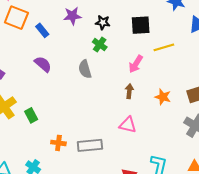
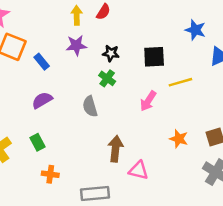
purple semicircle: (43, 64) -> (42, 100), turned -72
brown arrow: (129, 91) -> (116, 149), moved, size x1.5
green rectangle: (31, 115) -> (37, 142), moved
orange cross: (58, 143) -> (50, 174), moved

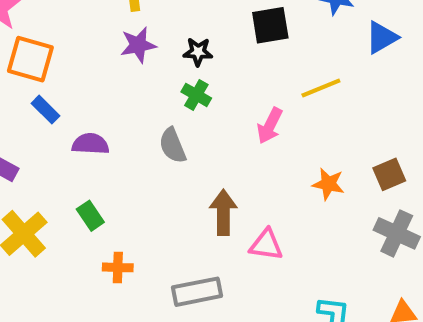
black square: (154, 57) -> (270, 25), moved
blue rectangle: (42, 62) -> (45, 110), moved
purple semicircle: (42, 100) -> (90, 144), turned 40

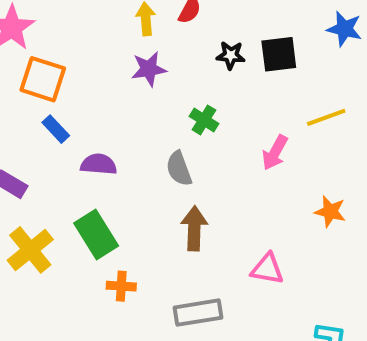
black star: (198, 52) -> (231, 55), moved
brown arrow: (223, 212) -> (194, 228), moved
green rectangle: (90, 216) -> (96, 235), size x1.6

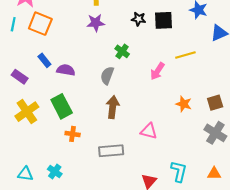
blue rectangle: (56, 129) -> (44, 60), moved
gray semicircle: (179, 169) -> (107, 76), turned 36

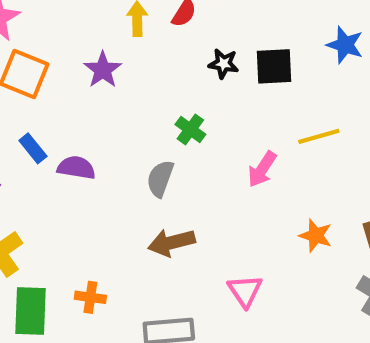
purple star: (96, 23) -> (103, 70), moved, turned -30
green rectangle: (62, 106) -> (30, 311), moved, turned 30
brown arrow: (113, 107) -> (172, 243), turned -110
pink triangle: (149, 131) -> (245, 291), turned 42

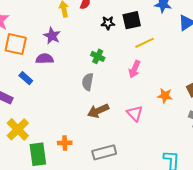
yellow line: (319, 136) -> (144, 43), moved
purple semicircle: (76, 168) -> (45, 59), moved
pink triangle: (245, 291) -> (135, 113), moved

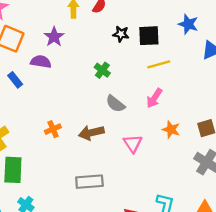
pink arrow: (135, 69) -> (154, 98), moved
gray semicircle: (88, 82) -> (115, 104), moved, turned -72
orange cross: (65, 143) -> (53, 129), moved, turned -32

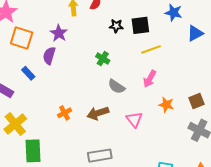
purple semicircle: (41, 62) -> (49, 56), turned -78

